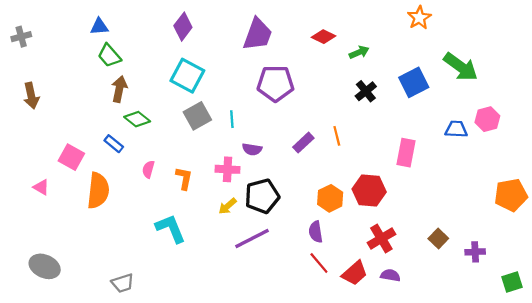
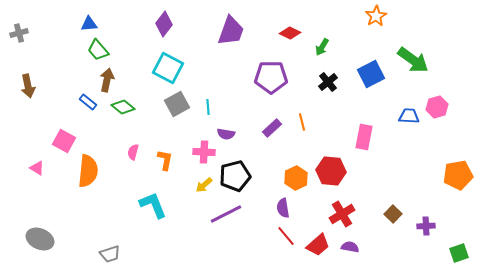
green arrow: (359, 52) -> (322, 47), turned 144
purple pentagon: (275, 83) -> (271, 77), moved
blue rectangle: (114, 144) -> (88, 102), moved

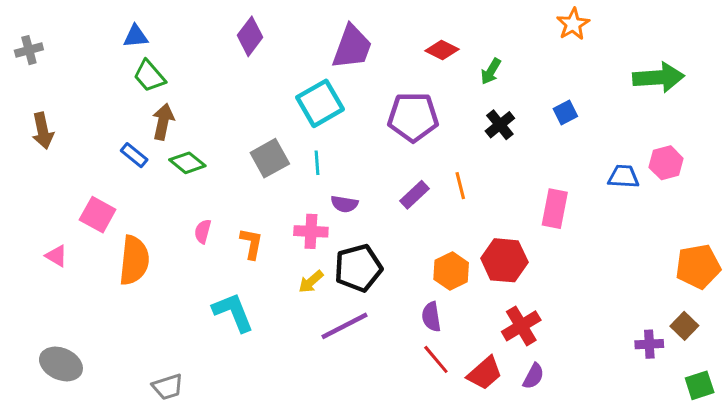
green arrow: (413, 60) -> (658, 77), moved, turned -40
cyan square: (168, 68) -> (320, 103), moved, turned 32
blue square: (371, 74) -> (565, 113), size x0.6
brown square: (393, 214) -> (684, 326), moved
purple semicircle: (350, 247) -> (533, 376), turned 108

